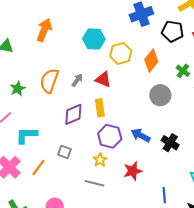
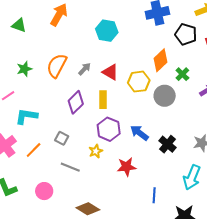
yellow hexagon: (121, 53) -> (139, 82), moved
green cross: (183, 71) -> (182, 74), moved
purple diamond: (73, 114) -> (76, 102), turned -30
gray line: (94, 183) -> (70, 167), moved

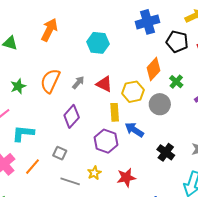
yellow rectangle: (103, 100) -> (115, 112), moved
blue arrow: (139, 133) -> (134, 130), moved
yellow star: (96, 151) -> (94, 173), moved

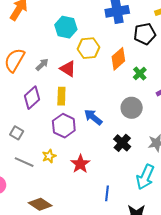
black pentagon: (177, 42) -> (145, 34), turned -30
yellow hexagon: (133, 92) -> (89, 48), moved
gray circle: (160, 104) -> (132, 108), moved
yellow rectangle: (115, 112) -> (61, 96), moved
red star: (126, 178) -> (80, 164), turned -30

